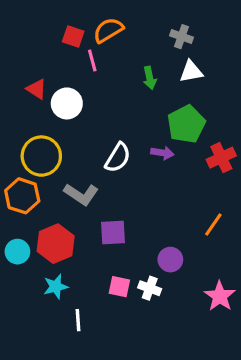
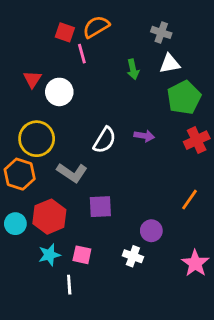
red triangle: (37, 89) -> (32, 79), turned 30
green pentagon: (186, 124) -> (184, 98), moved
pink square: (119, 287) -> (82, 255), moved

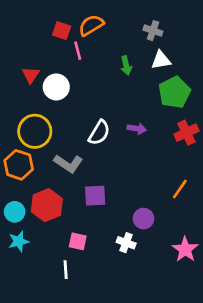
cyan star: (49, 255) -> (19, 241), moved

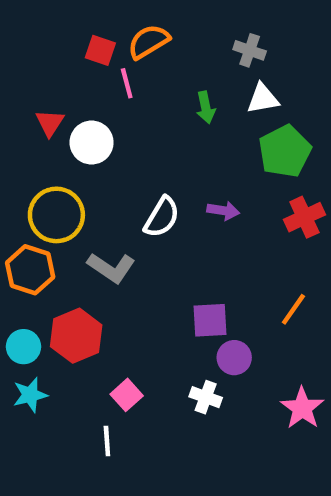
purple square: (95, 196) -> (210, 320), moved
pink square: (78, 241) -> (127, 395), turned 36

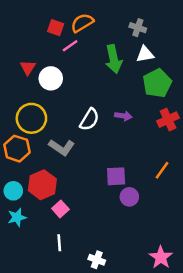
pink line: (127, 83) -> (70, 46), turned 70
green arrow: (206, 107) -> (114, 59), size x1.6
pink square: (127, 395) -> (60, 209), moved
white cross: (206, 397) -> (97, 260), moved
pink star: (302, 408) -> (161, 257), moved

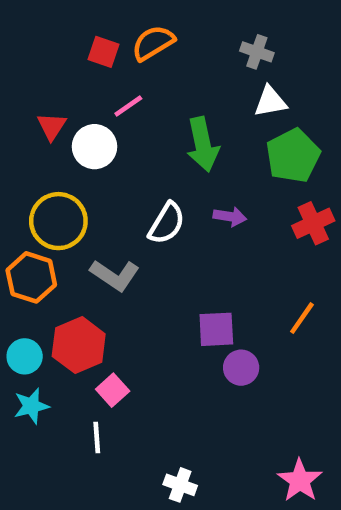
pink line: (70, 46) -> (128, 106), moved
green arrow: (114, 59) -> (203, 144), moved
white line: (59, 243) -> (97, 438), moved

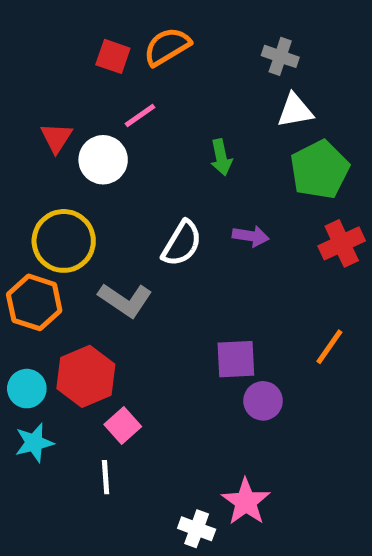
green arrow: (203, 144) -> (221, 157), size x0.6
pink star: (300, 480) -> (246, 502), moved

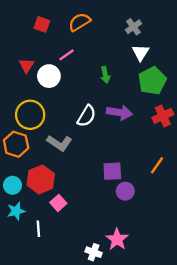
red square: (113, 56) -> (42, 24), moved
gray cross: (280, 56) -> (133, 27), turned 35
white triangle: (295, 111) -> (141, 53), turned -48
purple arrow: (251, 236) -> (119, 112), size x1.5
white line: (106, 477) -> (38, 229), moved

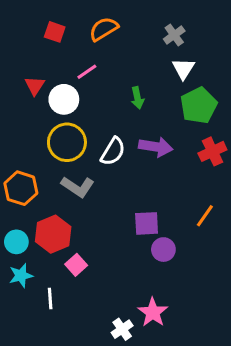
yellow circle: (30, 115) -> (67, 142), moved
white cross: (94, 252) -> (122, 329), turned 35

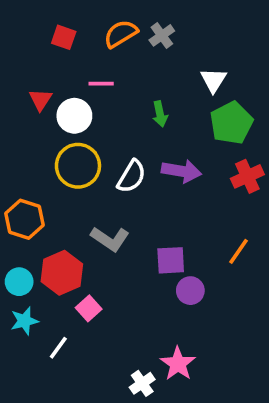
gray cross: (174, 35) -> (162, 35), moved
pink line: (87, 72) -> (101, 84), turned 35
gray L-shape: (78, 187) -> (110, 239), moved
white line: (50, 299) -> (58, 348), turned 40

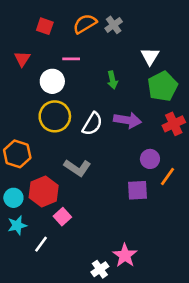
red triangle: (40, 100) -> (22, 59), moved
purple square: (171, 260) -> (137, 190), moved
purple circle: (190, 291) -> (150, 159), moved

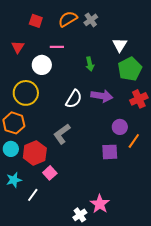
yellow circle: (55, 116) -> (26, 93), moved
gray L-shape: (77, 168) -> (62, 134), turned 110
cyan circle: (13, 198) -> (11, 149), moved

